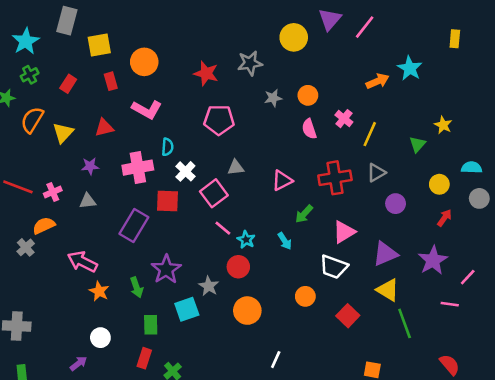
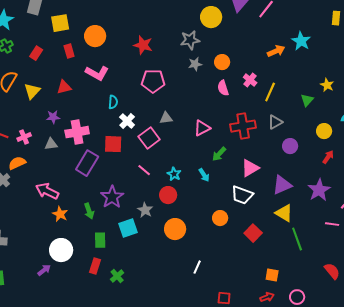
gray star: (250, 63) -> (190, 40), moved
pink cross: (138, 168) -> (77, 132), moved
pink line: (223, 228) -> (144, 170), moved
white circle: (100, 338) -> (61, 250), size x1.5

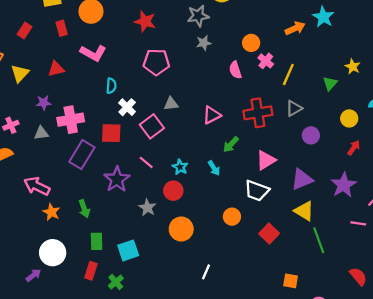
orange circle: (222, 62) -> (251, 43), moved
purple star: (112, 197) -> (117, 179), moved
cyan square: (128, 228) -> (128, 250), moved

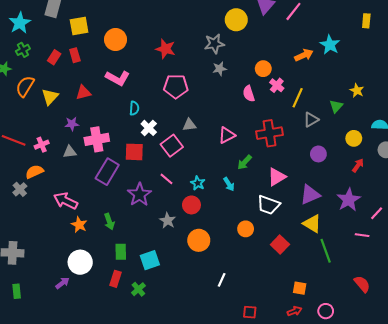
red rectangle: (62, 28) -> (75, 55), moved
gray triangle: (294, 108) -> (311, 120), moved

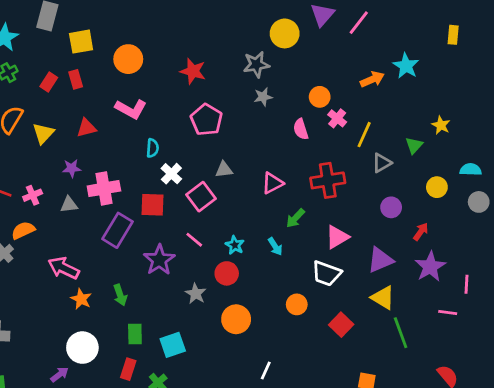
pink pentagon: (176, 86) -> (206, 120), turned 30
red arrow: (358, 165) -> (421, 232), moved
pink line: (377, 213) -> (467, 284), turned -40

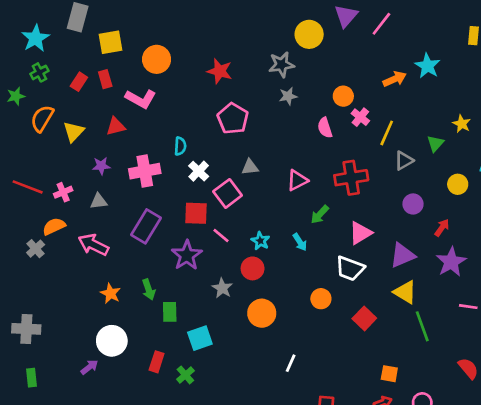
pink L-shape: (131, 109) -> (141, 99), moved
pink cross: (104, 188) -> (145, 171), moved
red square: (153, 205) -> (196, 213), moved
pink arrow: (64, 268) -> (93, 245), moved
green rectangle: (135, 334) -> (170, 312), moved

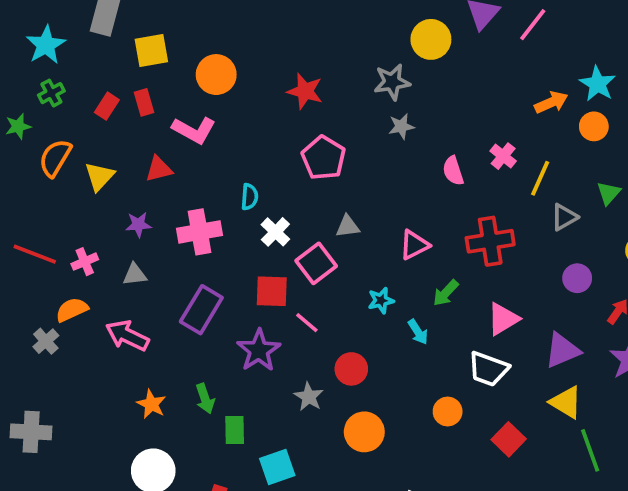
orange circle: (343, 96) -> (594, 126), moved
cyan star: (260, 241) -> (381, 300), moved, turned 30
gray cross: (26, 329) -> (31, 432), moved

